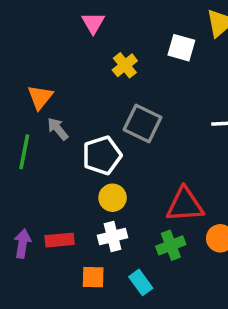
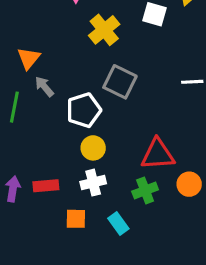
yellow cross: (125, 65) -> (104, 30), size x1.4

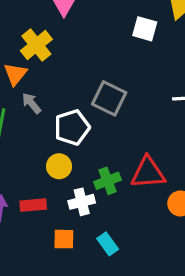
yellow cross: (104, 30) -> (36, 45), moved
yellow circle: (93, 148) -> (59, 166), moved
green cross: (145, 190) -> (108, 181), moved

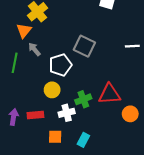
cyan rectangle: (108, 244) -> (83, 140), turned 64

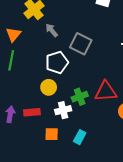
orange triangle: (24, 31) -> (13, 34), moved
gray arrow: (34, 49) -> (52, 30), moved

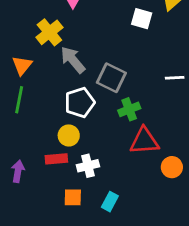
gray arrow: (52, 30) -> (73, 60), size x1.5
green cross: (80, 97) -> (129, 109), moved
red rectangle: (32, 112) -> (56, 159), moved

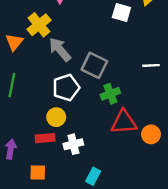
orange triangle: (22, 65) -> (14, 42), moved
orange circle: (172, 167) -> (151, 134), moved
orange square: (73, 197) -> (38, 173), moved

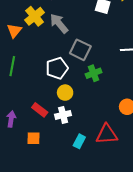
gray arrow: (60, 49) -> (59, 23), moved
yellow circle: (56, 117) -> (65, 93), moved
red triangle: (124, 122) -> (107, 134), moved
red rectangle: (45, 138) -> (40, 110), turned 42

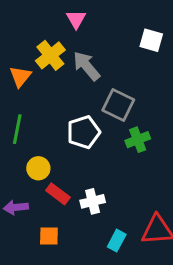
yellow circle: (65, 93) -> (38, 168), moved
purple arrow: (11, 119) -> (16, 207), turned -105

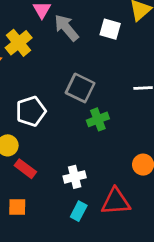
gray arrow: (87, 66) -> (66, 28), moved
white pentagon: (84, 132) -> (31, 111), moved
white cross: (93, 201) -> (75, 177), moved

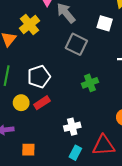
white square: (110, 29) -> (105, 23), moved
gray square: (80, 88) -> (76, 44), moved
red rectangle: (25, 169) -> (42, 103), moved, turned -70

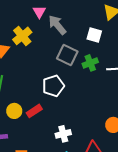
white pentagon: (39, 77) -> (53, 86), moved
green cross: (90, 83) -> (90, 63), moved

